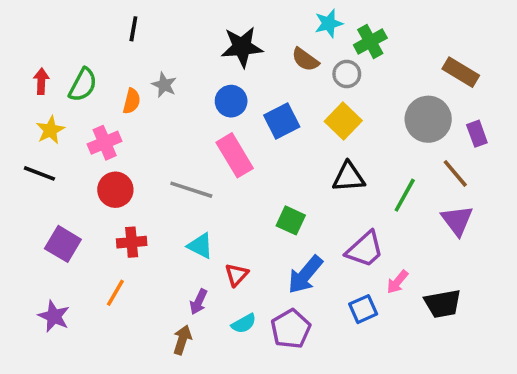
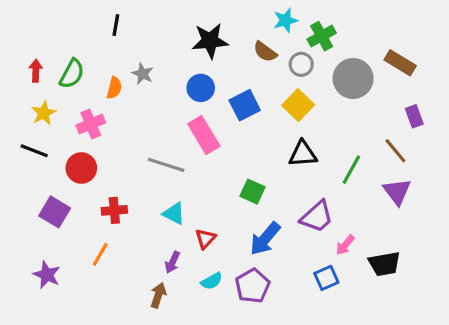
gray circle: (428, 119) -> (353, 78), moved
red circle: (115, 190) -> (81, 168), moved
blue square: (363, 309) -> (326, 278), moved

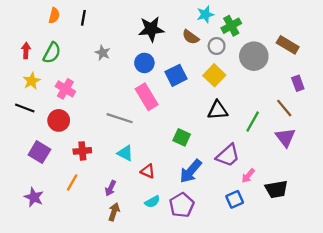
orange semicircle: (114, 88) -> (54, 16), moved
pink cross: (91, 124) -> (65, 89), turned -36
red triangle: (205, 239) -> (148, 171), turned -49
purple arrow: (172, 262) -> (111, 188), moved

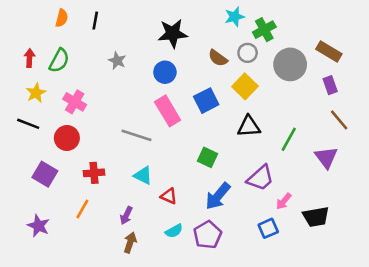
brown semicircle: (191, 37) -> (218, 58), moved
blue square: (176, 75) -> (206, 101), moved
purple rectangle: (298, 83) -> (330, 85), moved
brown line: (284, 108) -> (339, 120), moved

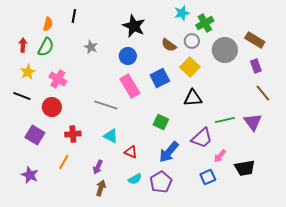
orange semicircle: (62, 18) -> (48, 24), moved
black star: (173, 33) -> (134, 26), turned 30
green line: (289, 139) -> (225, 120), moved, turned 48

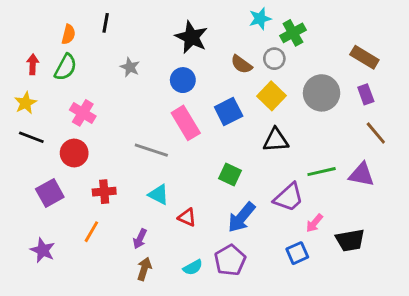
gray circle: (225, 50) -> (322, 93), moved
yellow star: (28, 72) -> (26, 103), moved
purple triangle: (253, 122) -> (362, 174), turned -42
purple square: (35, 135) -> (50, 193), turned 30
cyan semicircle: (135, 179) -> (193, 267), moved

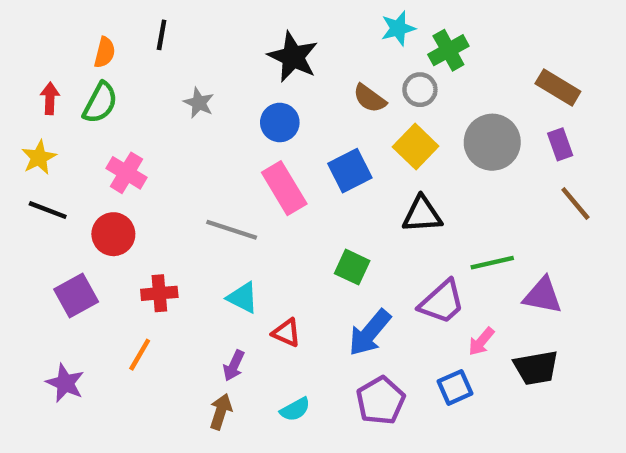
purple triangle: (362, 174) -> (543, 295), moved
purple arrow: (140, 239) -> (234, 366), moved
purple pentagon: (230, 260) -> (381, 401), moved

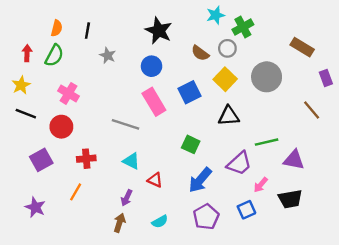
black line: (162, 35) -> (87, 31), moved
purple rectangle: (560, 144) -> (326, 78), moved

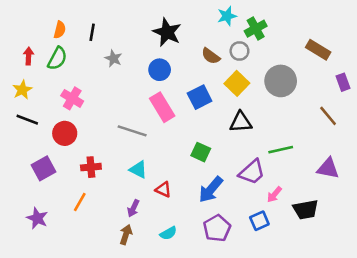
purple triangle: (294, 160) -> (328, 168), moved

